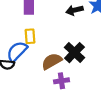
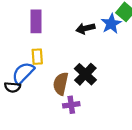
brown semicircle: (52, 61) -> (61, 84), turned -48

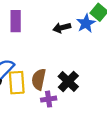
yellow rectangle: (37, 57) -> (17, 83), moved, size x1.5
black cross: (85, 74) -> (68, 81), moved

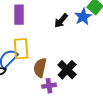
black arrow: (62, 28) -> (61, 21), turned -35
yellow rectangle: (17, 83) -> (21, 49), moved

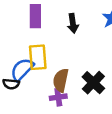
black arrow: (61, 21) -> (73, 23), moved, turned -49
purple cross: (49, 86) -> (58, 97), moved

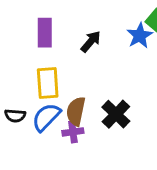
black arrow: (73, 23) -> (91, 42), turned -132
blue semicircle: (22, 69) -> (46, 117), moved

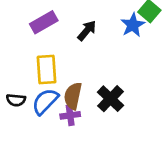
purple rectangle: (45, 33) -> (44, 22), turned 60

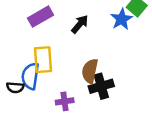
brown semicircle: (73, 96) -> (90, 71), moved
black cross: (110, 99) -> (101, 86), turned 30
blue semicircle: (45, 101) -> (30, 76), moved, turned -36

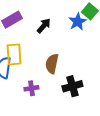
black cross: (101, 86) -> (72, 86), moved

